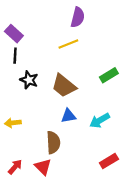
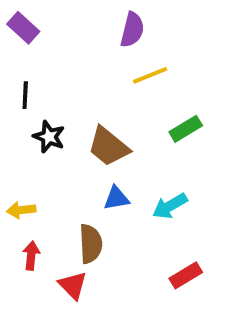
purple rectangle: (14, 34) -> (23, 28), moved
yellow line: (68, 44) -> (150, 75), moved
red arrow: (15, 167) -> (31, 256), moved, turned -35

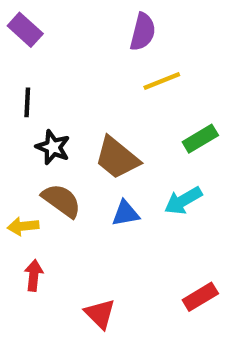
cyan arrow: (170, 206) -> (183, 201), moved
brown semicircle: (91, 244) -> (61, 201), moved, turned -51
red triangle: (73, 285) -> (100, 314), moved

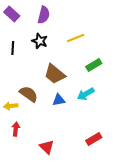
purple semicircle: (143, 32) -> (44, 15), moved
black star: (53, 147) -> (40, 41), moved

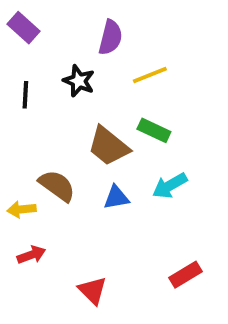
purple semicircle: (44, 15) -> (110, 37), moved
green rectangle: (94, 65) -> (154, 130), moved, turned 56
red arrow: (16, 129) -> (31, 255), turned 64

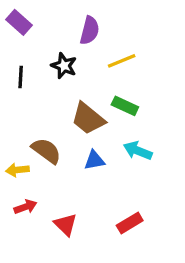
cyan arrow: (170, 186) -> (138, 151), turned 52
red rectangle: (186, 275) -> (130, 223), moved
red triangle: (93, 290) -> (66, 225), moved

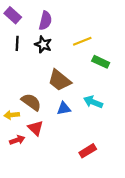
purple semicircle: (90, 30) -> (45, 21), moved
black line: (21, 77) -> (17, 43), moved
green rectangle: (125, 106) -> (101, 62), moved
red triangle: (66, 225) -> (36, 128), moved

